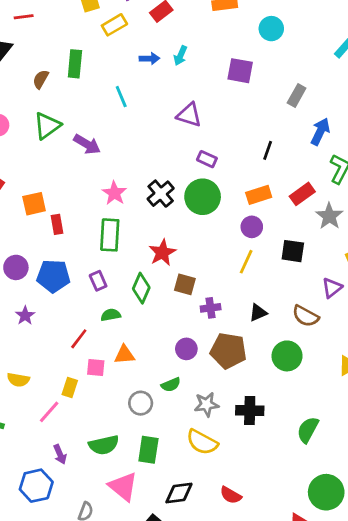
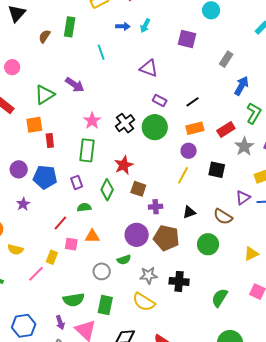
green triangle: (47, 126) -> (45, 95), moved
black line: (268, 150) -> (193, 102), moved, turned 32
purple circle: (186, 349) -> (137, 235), size x1.5
purple arrow: (60, 454) -> (60, 322), moved

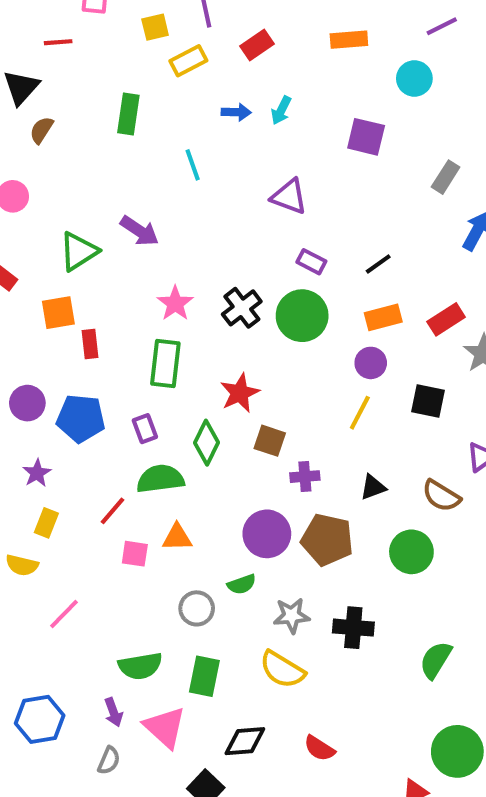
brown semicircle: (45, 36) -> (41, 130), moved
green semicircle: (84, 207) -> (160, 479), size x1.6
yellow rectangle: (52, 257) -> (46, 523), moved

